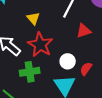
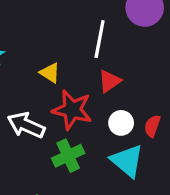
red triangle: (84, 31) -> (110, 81), moved

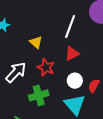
red star: (72, 110) -> (46, 67), size x0.7
white arrow: (26, 125) -> (16, 72), turned 100

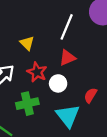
white circle: (75, 81) -> (58, 83), moved

